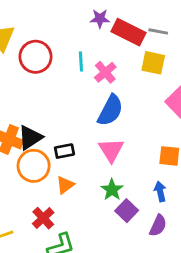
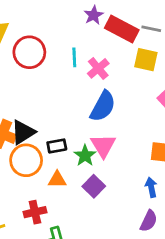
purple star: (100, 19) -> (94, 15), turned -30
orange triangle: (65, 185) -> (57, 180), turned 36
green star: (112, 190) -> (85, 156), moved
purple square: (127, 211) -> (94, 186), moved
red cross: (43, 218) -> (35, 212), turned 30

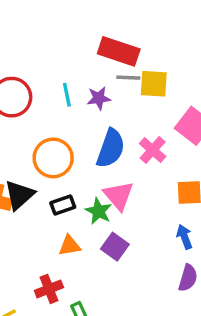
purple star: (94, 15) -> (99, 98), moved, turned 30
gray line: (151, 29) -> (128, 78), moved
pink cross: (98, 68) -> (153, 150), moved
orange circle: (26, 160) -> (53, 158), moved

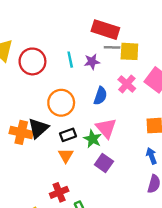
blue semicircle: (111, 148) -> (100, 96), size x0.7
pink cross: (153, 150) -> (127, 84), moved
orange triangle: (70, 246) -> (66, 155), moved, turned -49

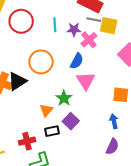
pink cross: (127, 84) -> (89, 40), moved
pink triangle: (106, 128) -> (86, 81), moved
black rectangle: (68, 135) -> (52, 131), moved
orange triangle: (66, 155) -> (46, 110), moved

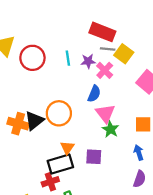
yellow square: (109, 26) -> (124, 54), turned 30
orange circle: (41, 62) -> (59, 113), moved
green star: (64, 98) -> (110, 129), moved
purple square: (71, 121) -> (94, 157), turned -35
black rectangle: (52, 131) -> (60, 164), moved, size x1.6

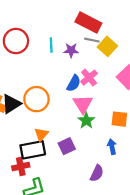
pink cross: (105, 70) -> (89, 78), moved
purple square: (94, 157) -> (67, 146), turned -35
purple semicircle: (140, 179) -> (97, 173), moved

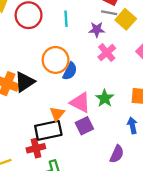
purple star: (71, 50) -> (97, 30), moved
blue semicircle: (74, 83) -> (70, 71), moved
orange circle: (36, 99) -> (56, 60), moved
pink triangle: (83, 104) -> (80, 102), moved, turned -30

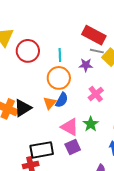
pink cross: (107, 53) -> (96, 94), moved
orange circle: (56, 60) -> (59, 78), moved
orange triangle: (57, 114) -> (50, 103), moved

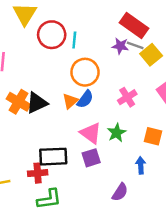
cyan line: (60, 55) -> (74, 40), moved
purple star: (86, 65) -> (120, 46), moved

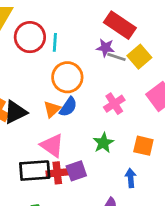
gray line: (135, 45) -> (116, 57), moved
pink triangle: (91, 133) -> (52, 145), moved
red cross: (38, 173) -> (57, 173), moved

